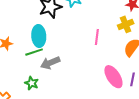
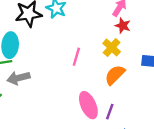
yellow cross: (126, 24) -> (112, 47), turned -35

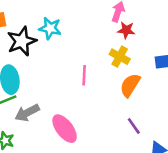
pink ellipse: (88, 105) -> (65, 129), moved
purple line: (110, 112) -> (134, 126), turned -42

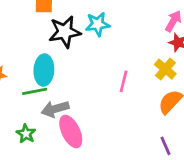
cyan star: (50, 28) -> (98, 24), turned -30
pink ellipse: (65, 129) -> (71, 132), moved

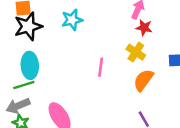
black star: (65, 32) -> (28, 26), moved
gray arrow: (55, 109) -> (18, 106), moved

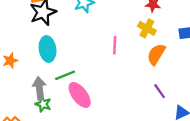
green line: (24, 85) -> (65, 75), moved
gray arrow: (18, 106) -> (39, 88), turned 110

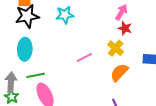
pink line: (115, 45) -> (84, 57), turned 49

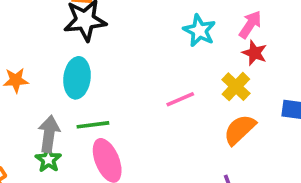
cyan star: (65, 15) -> (199, 31), moved, turned 30

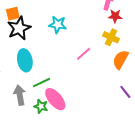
cyan star: (199, 31) -> (58, 25), moved
green star: (48, 160) -> (41, 106), moved

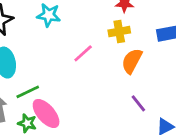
yellow cross: (111, 37) -> (119, 32), turned -35

